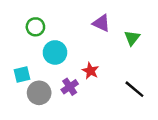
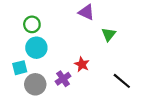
purple triangle: (101, 23) -> (86, 12), moved
green triangle: (132, 38) -> (109, 34), moved
cyan circle: (55, 52) -> (36, 48), moved

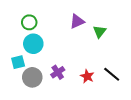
purple triangle: (86, 12) -> (77, 21), moved, turned -49
red star: (82, 64) -> (87, 76), moved

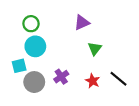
green triangle: (99, 32) -> (95, 49), moved

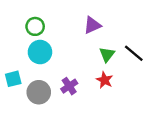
cyan square: (19, 66) -> (13, 79), moved
black line: (119, 79) -> (134, 53), moved
red star: (93, 81) -> (105, 80), moved

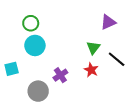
purple triangle: (92, 25) -> (108, 22), moved
black line: (134, 53) -> (117, 59), moved
gray circle: (39, 92) -> (38, 91), moved

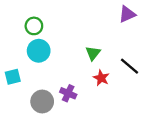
purple triangle: (108, 22) -> (127, 14), moved
green triangle: (93, 48) -> (93, 53), moved
purple cross: (60, 75) -> (68, 93), moved, turned -32

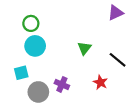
cyan square: (13, 77) -> (21, 73), moved
red star: (101, 78) -> (100, 82), moved

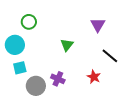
purple triangle: (115, 13) -> (98, 25), moved, turned -35
cyan circle: (35, 46) -> (15, 45), moved
green triangle: (84, 48) -> (67, 45), moved

